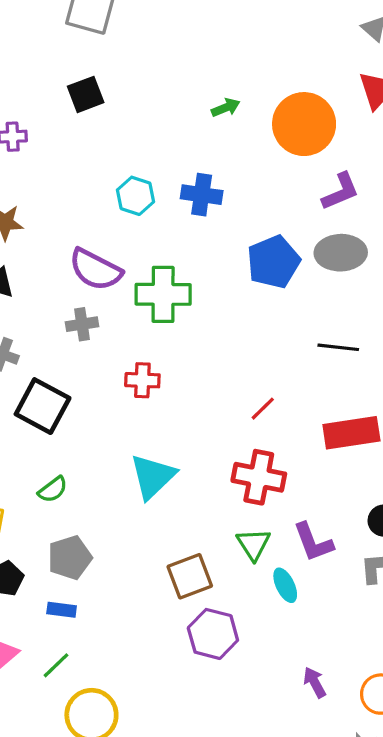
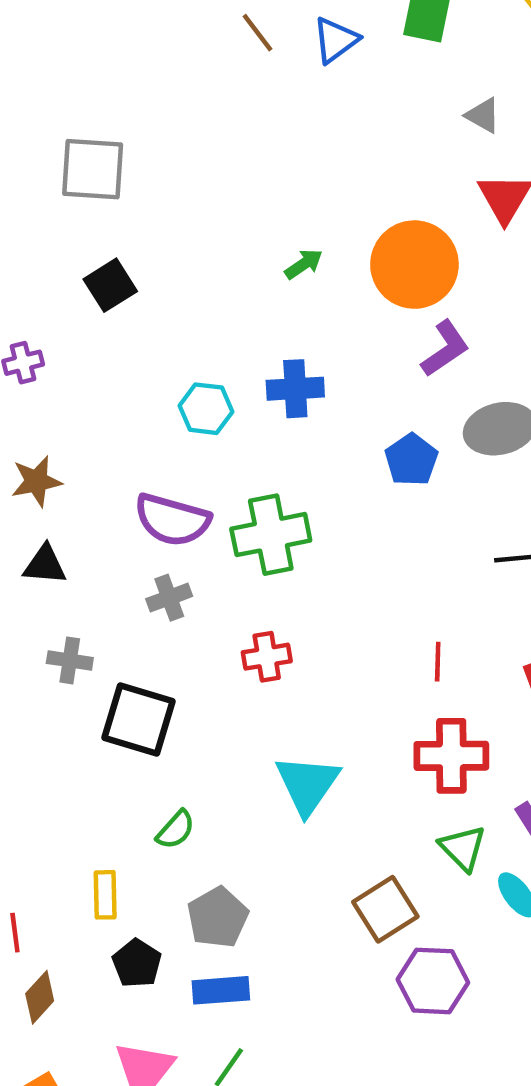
purple L-shape: (340, 191) -> (445, 349), moved
blue pentagon: (274, 262) -> (411, 460), size x0.7
red line: (263, 409) -> (438, 662), turned -32
blue rectangle: (62, 610) -> (221, 990), size x1.4

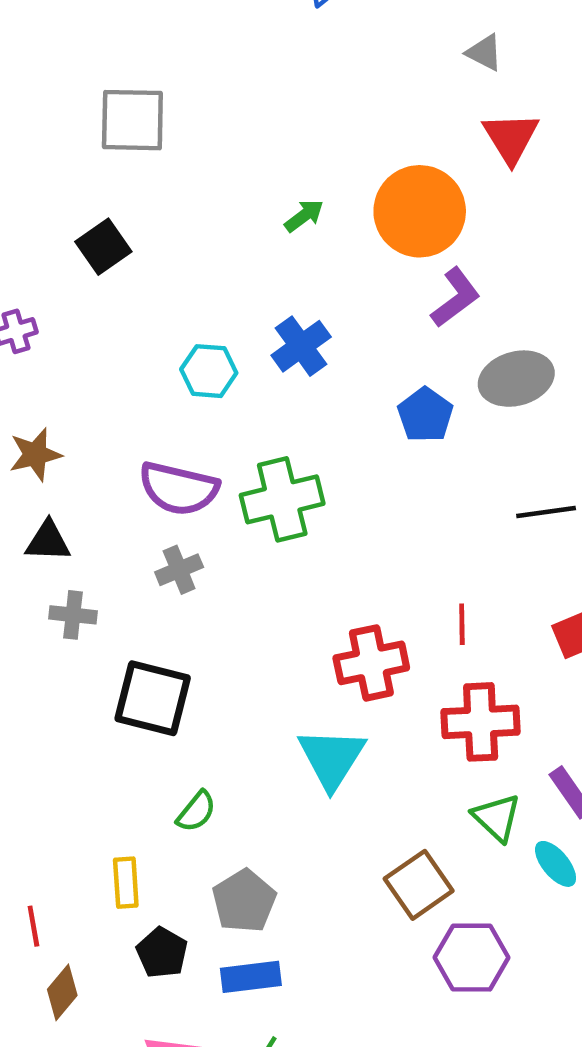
gray square: (93, 169) -> (132, 120), moved
blue cross: (295, 389) -> (301, 346), turned -30
red cross: (267, 657) -> (371, 663), moved, size x1.4
gray cross: (70, 660) -> (73, 615), moved

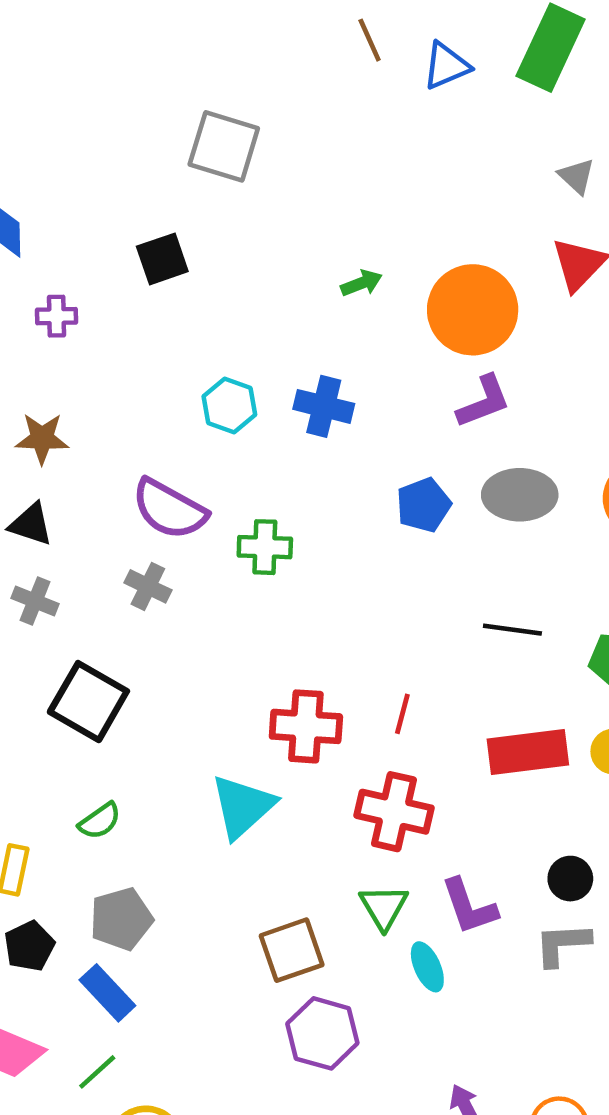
blue cross: (301, 346) -> (324, 406), turned 34
green cross: (282, 499) -> (265, 547), size x0.7
gray cross: (179, 570) -> (148, 586), turned 33
blue rectangle: (251, 977) -> (107, 993), turned 38

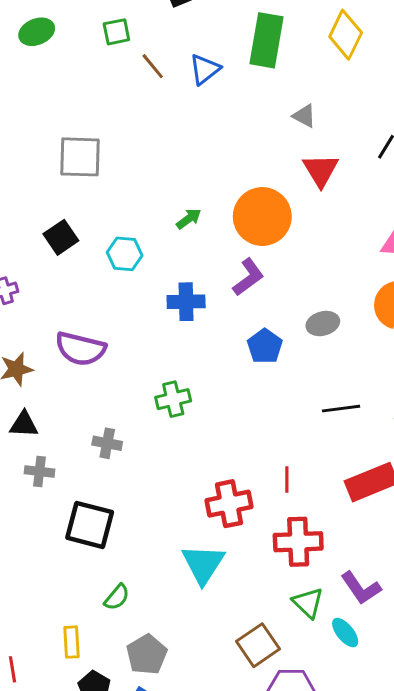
purple L-shape: (484, 401) -> (248, 277), moved
cyan hexagon: (229, 405) -> (125, 254), moved
gray ellipse: (520, 495) -> (323, 324), size x0.7
purple semicircle: (169, 509) -> (81, 349), moved

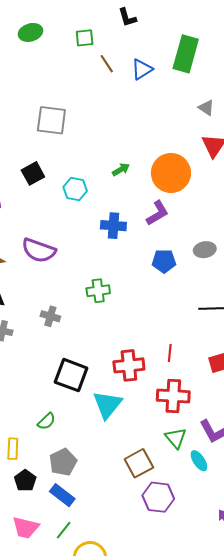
blue pentagon: (265, 346) -> (164, 261), turned 30
black square: (90, 525) -> (71, 375), moved

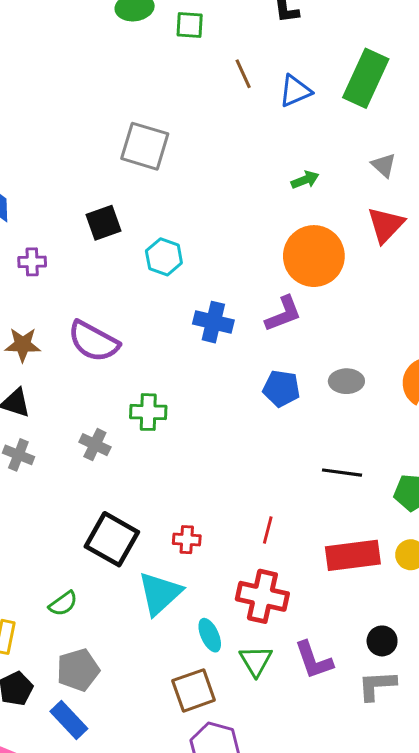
green square: (85, 38) -> (190, 25), moved
green arrow: (121, 170) -> (305, 180), moved
green cross: (98, 291) -> (148, 412), moved
red cross: (129, 365) -> (187, 540), moved, size x0.6
cyan ellipse: (199, 461) -> (210, 635), moved

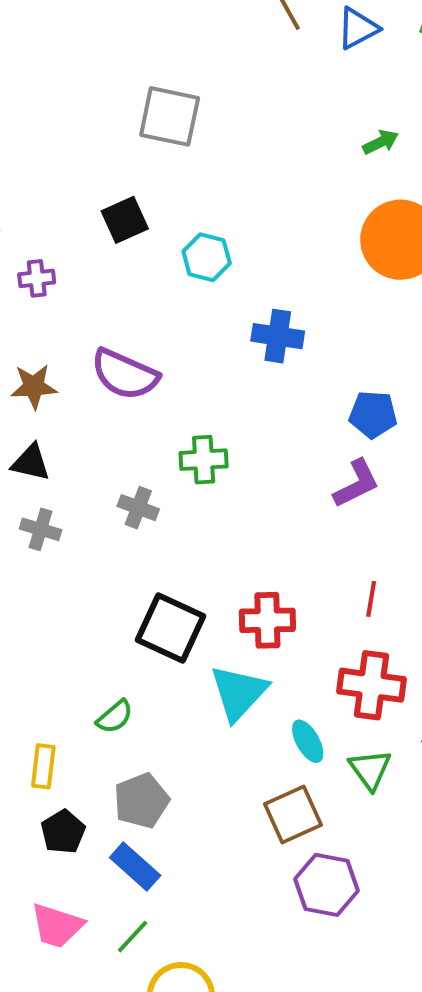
purple L-shape: (283, 314) -> (356, 484), moved
red cross: (187, 540) -> (267, 620), size x1.5

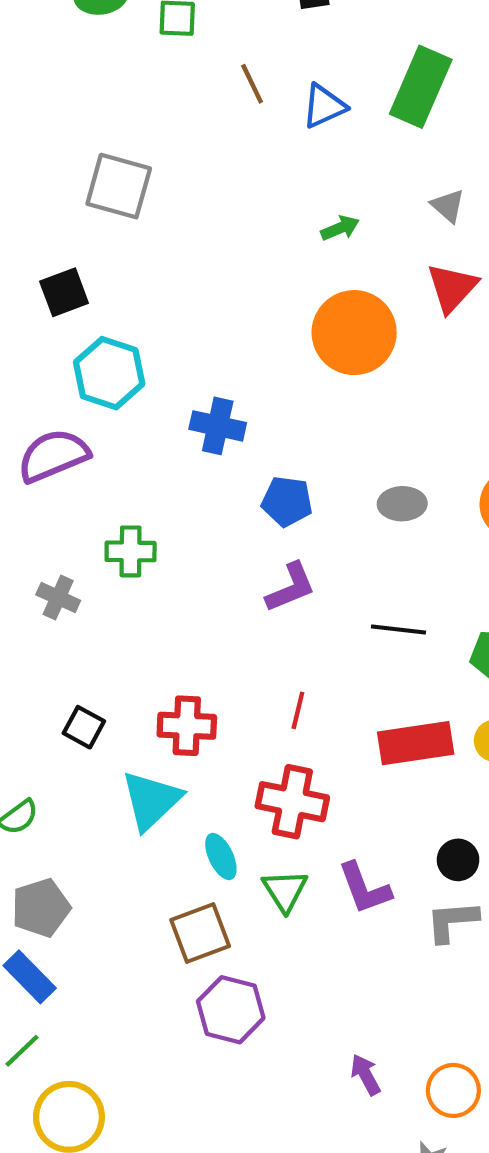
cyan hexagon: (207, 257) -> (109, 373), moved, size x1.4
purple semicircle: (125, 374) -> (53, 456), turned 130
blue pentagon: (373, 414) -> (287, 501), moved
black square: (171, 628) -> (84, 727), size x0.6

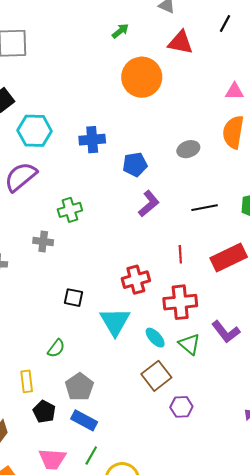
red triangle: (452, 288) -> (180, 42), turned -44
red line: (298, 710) -> (180, 254), moved
red cross: (187, 726) -> (136, 280), moved
purple hexagon: (231, 1010) -> (181, 407), size x0.7

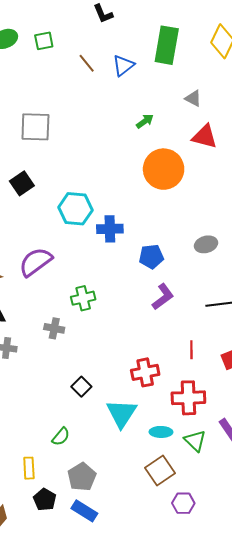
cyan hexagon: (35, 131) -> (75, 209), moved
black square: (73, 298) -> (81, 387), turned 30
cyan ellipse: (155, 338) -> (161, 432), turned -50

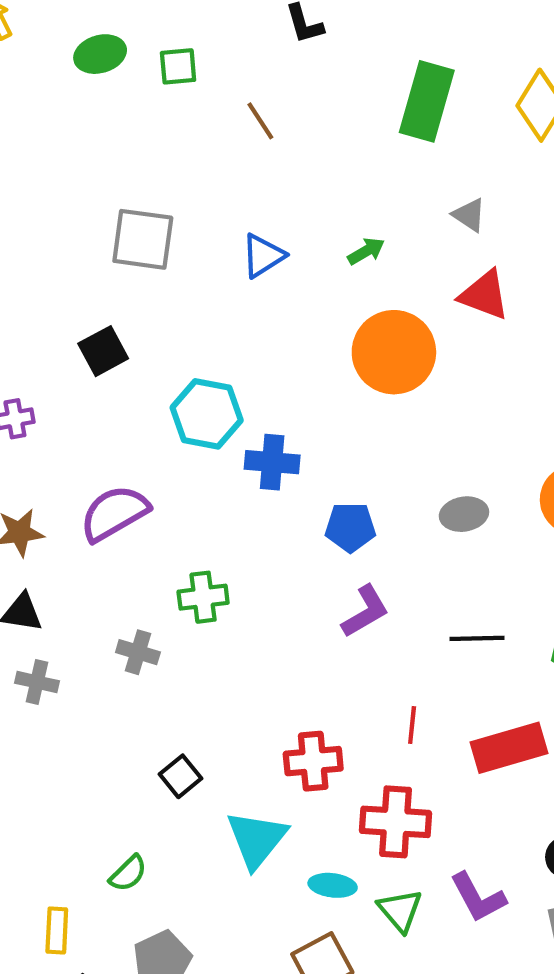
blue triangle: (123, 65) -> (263, 256), moved

